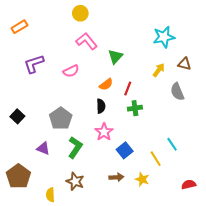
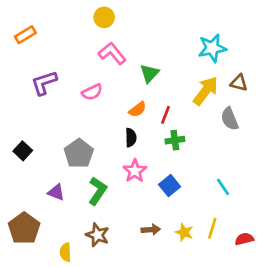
yellow arrow: (159, 70) -> (206, 91), size x1.6
blue square: (125, 150) -> (170, 186), moved
yellow line: (156, 159) -> (212, 228), moved, turned 49

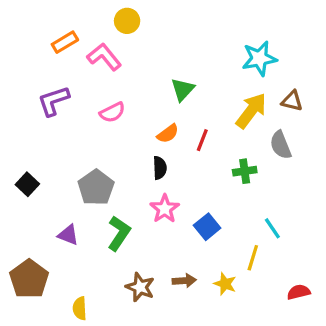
orange rectangle: (25, 35) -> (65, 42), moved
pink L-shape: (112, 53) -> (104, 57), moved
green cross: (175, 140) -> (245, 171), moved
yellow line: (212, 228) -> (253, 258), moved
brown star: (97, 235) -> (140, 287), moved

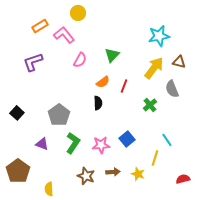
pink semicircle: (112, 112) -> (80, 60), moved, turned -35
green cross: (245, 171) -> (150, 105), turned -32
pink star: (165, 209) -> (101, 145), moved, turned 30

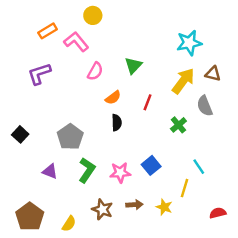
orange semicircle: (103, 82) -> (113, 98), moved
brown pentagon: (18, 171) -> (30, 217), moved
yellow semicircle: (49, 189) -> (69, 224), moved, turned -144

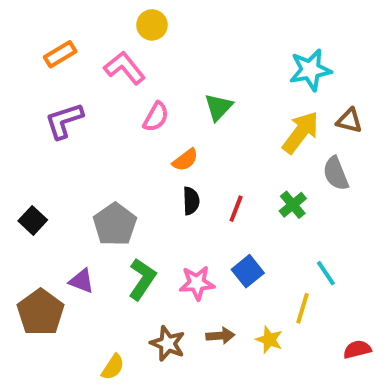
orange rectangle: (48, 31) -> (60, 54), moved
red line: (148, 102) -> (236, 209), moved
brown pentagon: (30, 217) -> (41, 312), moved

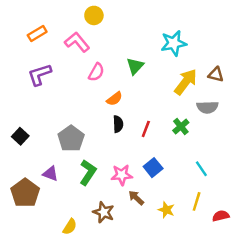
cyan star: (310, 70) -> (174, 43), moved
gray semicircle: (336, 173) -> (207, 107), turned -70
yellow line: (302, 308) -> (197, 201), moved
brown arrow: (220, 336) -> (136, 198), moved, turned -133

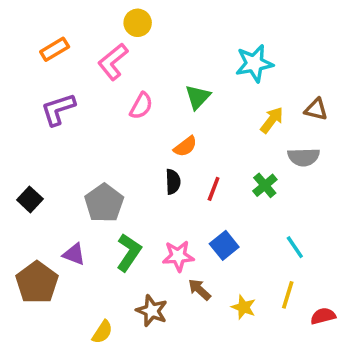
pink L-shape: (77, 42) -> (113, 62), turned -90
yellow arrow: (186, 82) -> (272, 120), size x0.7
orange semicircle: (114, 99) -> (185, 146), moved

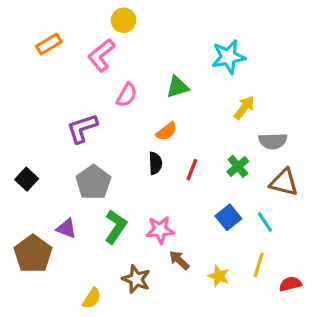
green triangle: (198, 97) -> (178, 87), turned 30
purple L-shape: (58, 109) -> (82, 128), moved
brown triangle: (316, 109) -> (284, 182), moved, size x1.4
blue square: (224, 245) -> (228, 217), moved

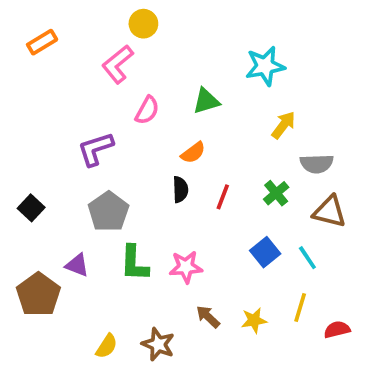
orange rectangle: (49, 44) -> (42, 42), moved
green L-shape: (116, 227) -> (134, 263), turned 148
brown arrow: (179, 260) -> (208, 317), moved
yellow star: (219, 276) -> (254, 320), turned -30
brown star: (136, 279) -> (158, 344), moved

